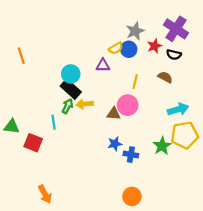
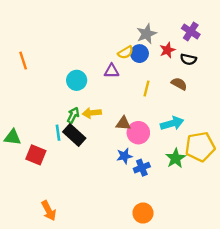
purple cross: (176, 29) -> (191, 31), size x0.7
black rectangle: (71, 89) -> (74, 135), moved
pink circle: (128, 105) -> (138, 133), moved
cyan arrow: (178, 109) -> (172, 123), moved
blue cross: (131, 155) -> (142, 168), turned -32

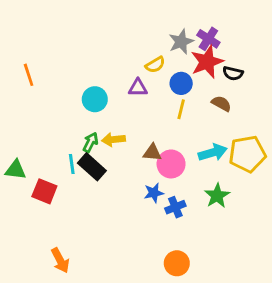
purple cross: (191, 31) -> (208, 39), moved
red star: (167, 50) -> (207, 62), size x1.6
blue circle: (139, 54) -> (181, 83), moved
yellow pentagon: (200, 147) -> (247, 154), moved

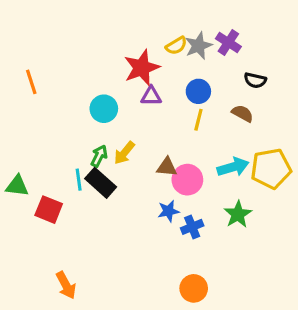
red star: (207, 62) -> (142, 68), moved
yellow semicircle: (155, 65) -> (176, 46), moved
yellow arrow: (113, 140) -> (124, 153), turned -45

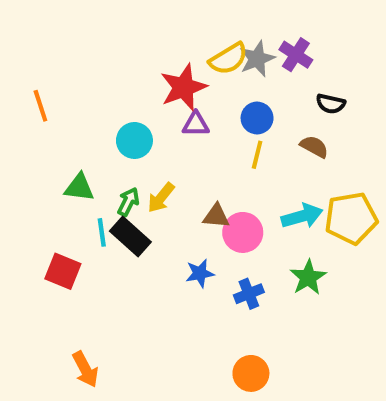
yellow semicircle: (176, 46) -> (228, 59), size x1.4
green triangle: (17, 186) -> (79, 187), moved
blue star: (168, 211) -> (200, 273), moved

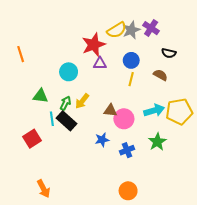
red square: (63, 271) -> (32, 139), turned 36

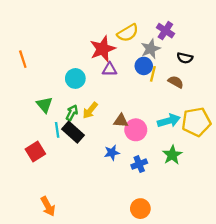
gray star: (131, 30) -> (151, 49), moved
yellow line: (131, 79) -> (153, 74), moved
green triangle: (40, 96) -> (44, 105), turned 42

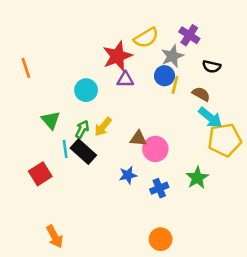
cyan arrow: (169, 121) -> (210, 118), moved, turned 55

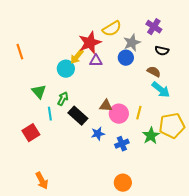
purple cross: (189, 35) -> (154, 27), moved
yellow line: (175, 85) -> (139, 113), moved
yellow arrow: (103, 127) -> (77, 57), moved
yellow pentagon: (225, 140) -> (172, 126), moved
black rectangle: (83, 152) -> (78, 116), moved

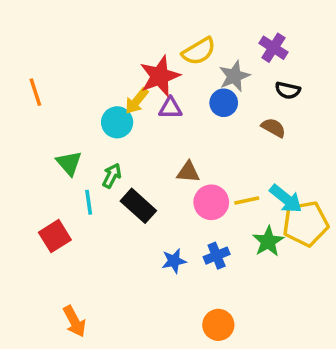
cyan arrow: (161, 90) -> (286, 199), moved
brown triangle: (106, 106) -> (188, 172), moved
yellow line: (139, 113) -> (247, 200), turned 64
blue star: (98, 134) -> (174, 261), moved

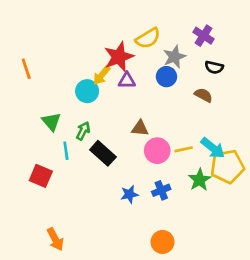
red square: (55, 236) -> (41, 176), turned -35

